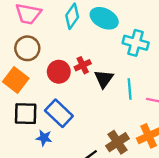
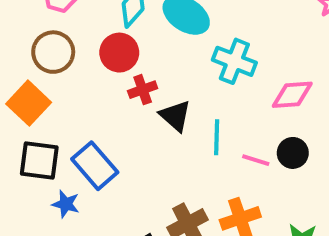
red circle: (59, 72) -> (119, 53), moved
black triangle: (104, 79) -> (175, 116), turned -30

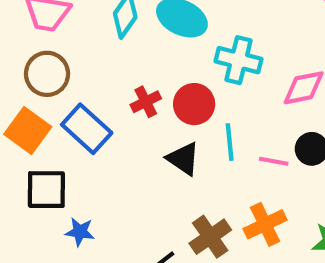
red circle: (119, 53) -> (194, 104), moved
black triangle: (175, 116) -> (183, 159), moved
blue rectangle: (95, 166) -> (87, 129), moved

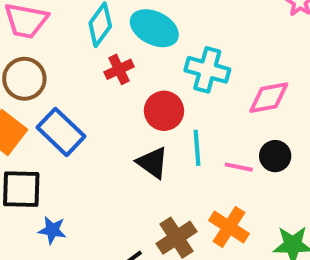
red cross: (146, 102) -> (119, 69), moved
orange cross: (265, 224) -> (229, 227), turned -33

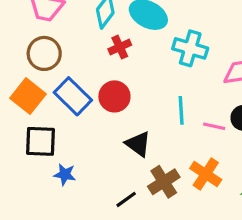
red circle: (164, 111) -> (114, 96), moved
black triangle: (153, 163) -> (138, 144), moved

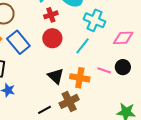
red circle: (114, 96) -> (52, 38), moved
cyan line: (181, 110) -> (83, 46), moved, turned 36
orange cross: (206, 174) -> (80, 78), moved, turned -30

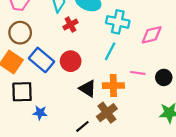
red circle: (52, 38) -> (71, 61), moved
black circle: (123, 67) -> (164, 77), moved

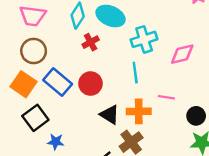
cyan cross: (118, 22) -> (144, 39), turned -30
cyan line: (110, 51) -> (135, 73), turned -36
black circle: (164, 77) -> (196, 116), moved
black square: (22, 92) -> (35, 118), turned -35

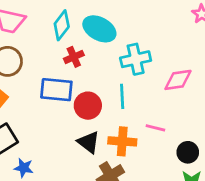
blue rectangle: (58, 82) -> (56, 90), moved, turned -40
red circle: (90, 84) -> (88, 106), moved

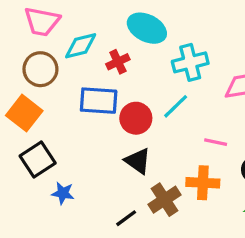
cyan diamond: (62, 25) -> (81, 46), moved, turned 40
cyan line: (122, 96) -> (176, 106), turned 50
orange cross: (122, 141) -> (203, 183), moved

